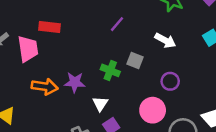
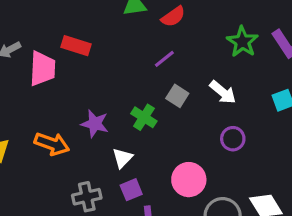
gray square: (135, 60) -> (177, 96), moved
purple circle: (170, 81) -> (233, 139), moved
orange arrow: (45, 87) -> (52, 144), moved

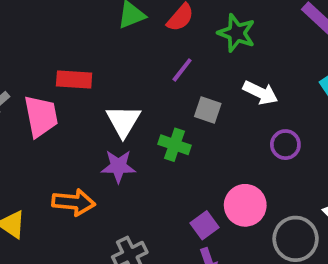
green star: (242, 42) -> (237, 33), moved
white triangle: (122, 158) -> (123, 121), moved, size x1.4
purple square: (131, 190) -> (205, 225), moved

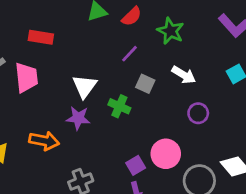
red rectangle: (74, 80) -> (41, 37), moved

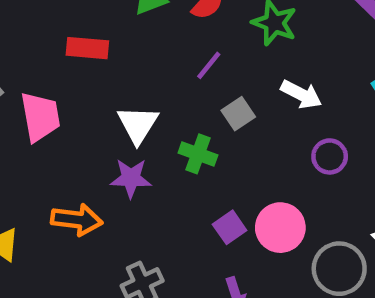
red rectangle: (41, 37) -> (87, 48), moved
gray square: (145, 84) -> (238, 114), turned 36
purple square: (136, 165) -> (230, 227), moved

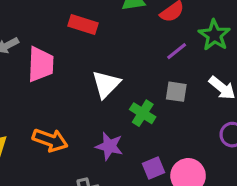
purple line: (209, 65) -> (177, 51), moved
gray square: (238, 114) -> (176, 92), turned 30
purple star: (131, 178) -> (109, 146), moved

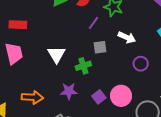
red rectangle: (83, 24) -> (18, 25), moved
green cross: (143, 113) -> (83, 66), turned -35

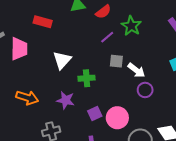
red rectangle: (18, 25) -> (43, 22), moved
white arrow: (127, 37) -> (136, 70), moved
gray square: (100, 47) -> (116, 61), moved

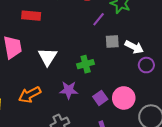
white triangle: (62, 60) -> (48, 57), moved
orange arrow: (27, 98) -> (30, 95), turned 145

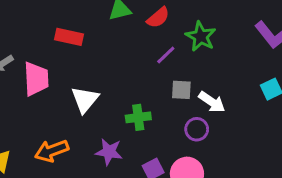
purple circle: (146, 65) -> (197, 129), moved

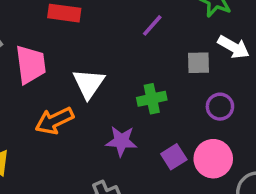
purple line: (166, 55) -> (152, 25), moved
white arrow: (212, 102) -> (234, 47), moved
orange arrow: (52, 151) -> (54, 121), moved

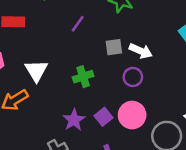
white arrow: (234, 47) -> (141, 51), moved
purple star: (121, 141) -> (74, 120), moved, turned -30

